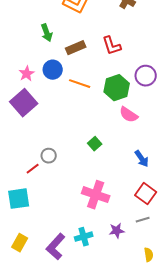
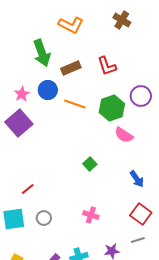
green arrow: (47, 33) -> (42, 53), size x1.5
gray circle: (49, 156) -> (44, 218), moved
pink cross: (96, 195) -> (91, 215), size x0.6

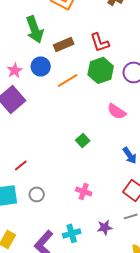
orange line: (75, 104) -> (68, 80), turned -50
green hexagon: (112, 108) -> (101, 70), moved

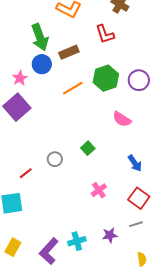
red L-shape: (100, 42) -> (105, 34), moved
blue circle: (41, 66) -> (42, 64), moved
pink cross: (84, 191) -> (99, 190), moved, turned 35
gray circle: (37, 194) -> (55, 159), moved

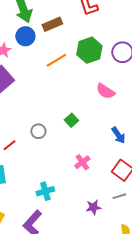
cyan cross: (77, 241) -> (45, 191), moved

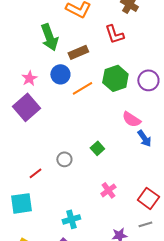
blue circle: (25, 36) -> (60, 74), moved
blue arrow: (118, 135) -> (144, 138), moved

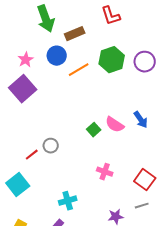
pink semicircle: (131, 119) -> (115, 125), moved
gray circle: (64, 159) -> (51, 146), moved
pink cross: (108, 190) -> (105, 172), turned -35
cyan square: (21, 203) -> (18, 185), turned -30

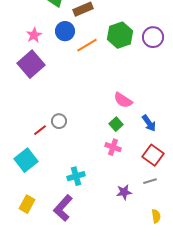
blue arrow: (141, 120) -> (149, 123), moved
green square: (94, 130) -> (116, 124), moved

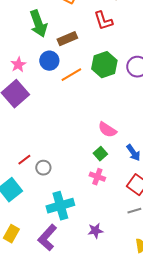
gray circle: (59, 121) -> (43, 168), moved
cyan cross: (76, 176) -> (60, 206), size x1.5
purple star: (124, 192) -> (95, 231), moved

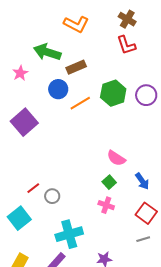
red L-shape: (103, 21) -> (126, 45), moved
green arrow: (38, 24) -> (47, 52), turned 128
pink star: (18, 65) -> (20, 73), moved

